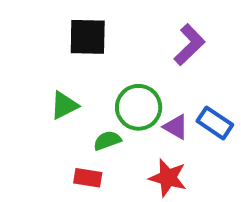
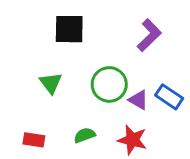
green triangle: (64, 105) -> (51, 83), turned -40
green semicircle: (107, 141) -> (85, 135), moved
red rectangle: (88, 178) -> (34, 140), moved

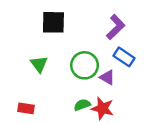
blue rectangle: (169, 97) -> (124, 57), moved
green semicircle: (85, 135) -> (82, 105), moved

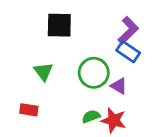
blue rectangle: (124, 57) -> (128, 52), moved
red rectangle: (26, 108) -> (29, 110), moved

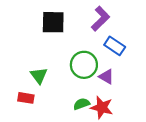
purple L-shape: (128, 30) -> (101, 19), moved
green triangle: (43, 71) -> (39, 75), moved

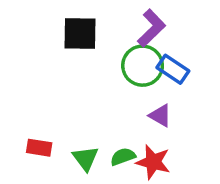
green circle: (84, 65) -> (143, 66), moved
green triangle: (39, 75) -> (85, 158), moved

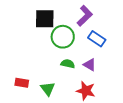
green circle: (143, 66) -> (63, 37), moved
green semicircle: (123, 157) -> (68, 64), moved, turned 32

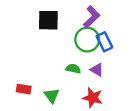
green circle: (63, 37) -> (87, 40), moved
blue rectangle: (97, 39) -> (104, 42), turned 30

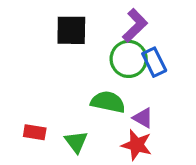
green semicircle: (73, 69) -> (108, 102), size x1.5
purple triangle: (97, 70) -> (143, 118), moved

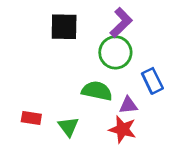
blue rectangle: (154, 62) -> (152, 81), moved
purple triangle: (143, 118) -> (128, 105), turned -36

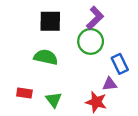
green semicircle: (97, 91) -> (46, 57), moved
purple triangle: (128, 105) -> (110, 84), moved

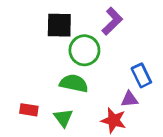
green circle: (91, 41) -> (84, 50), moved
green semicircle: (46, 57) -> (74, 83), moved

